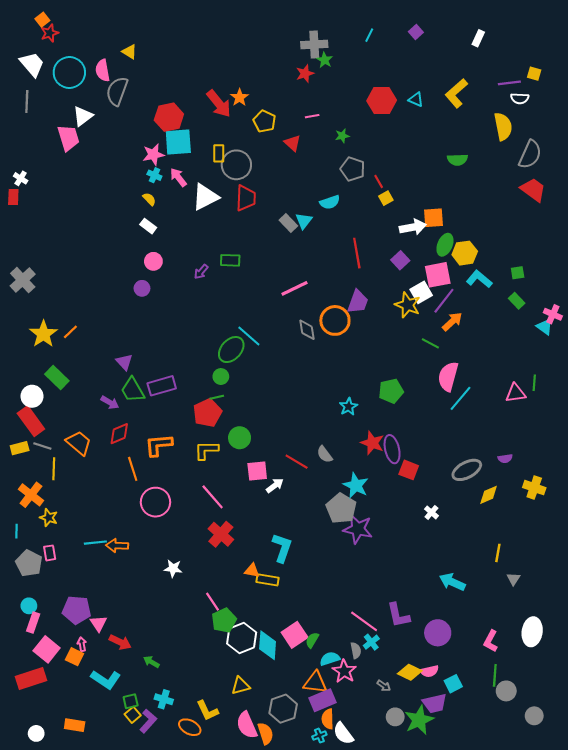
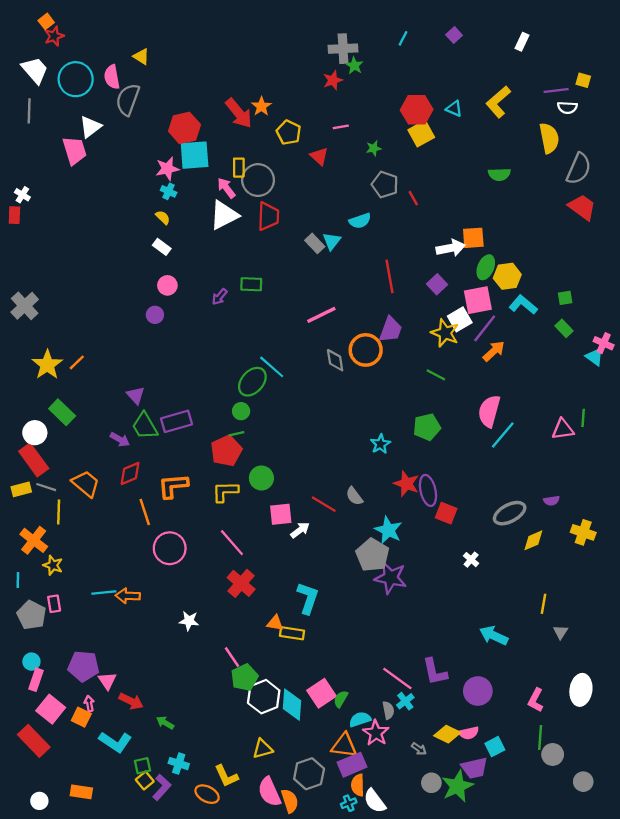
pink arrow: (178, 177) -> (226, 188), moved
yellow square: (386, 198) -> (421, 134), moved, size x1.6
green line: (430, 343) -> (436, 375), moved
red rectangle: (31, 678) -> (34, 741), turned 64

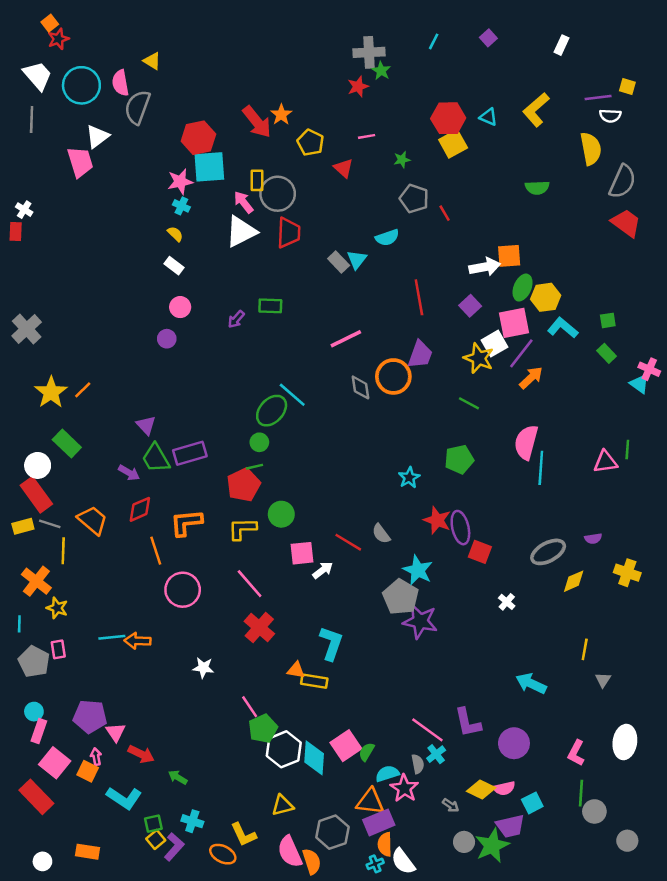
cyan line: (503, 435) -> (541, 468), turned -36

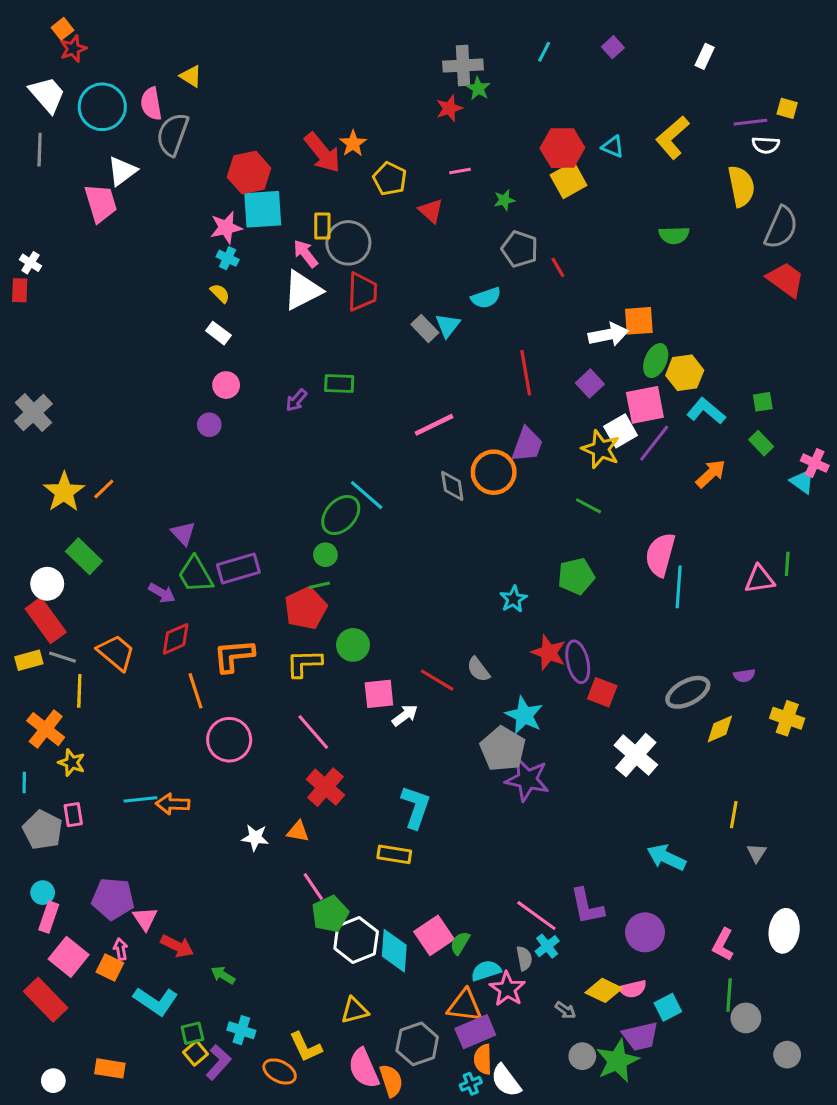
orange arrow: (531, 378) -> (711, 474), moved
white cross: (507, 602) -> (636, 755), size x2.0
orange triangle: (296, 670) -> (298, 831), moved

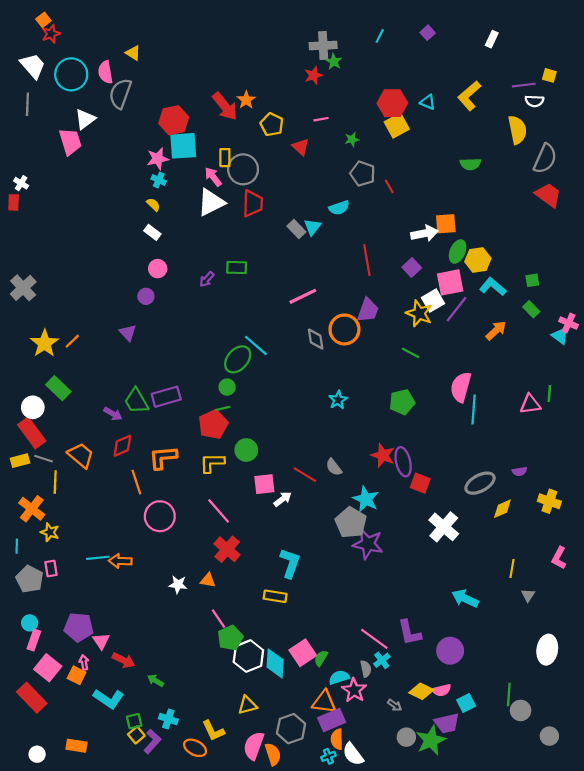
purple triangle: (183, 533) -> (128, 333), moved
cyan star: (513, 599) -> (338, 400), moved
pink L-shape: (723, 945) -> (559, 558), moved
pink semicircle: (364, 1068) -> (254, 746), turned 44

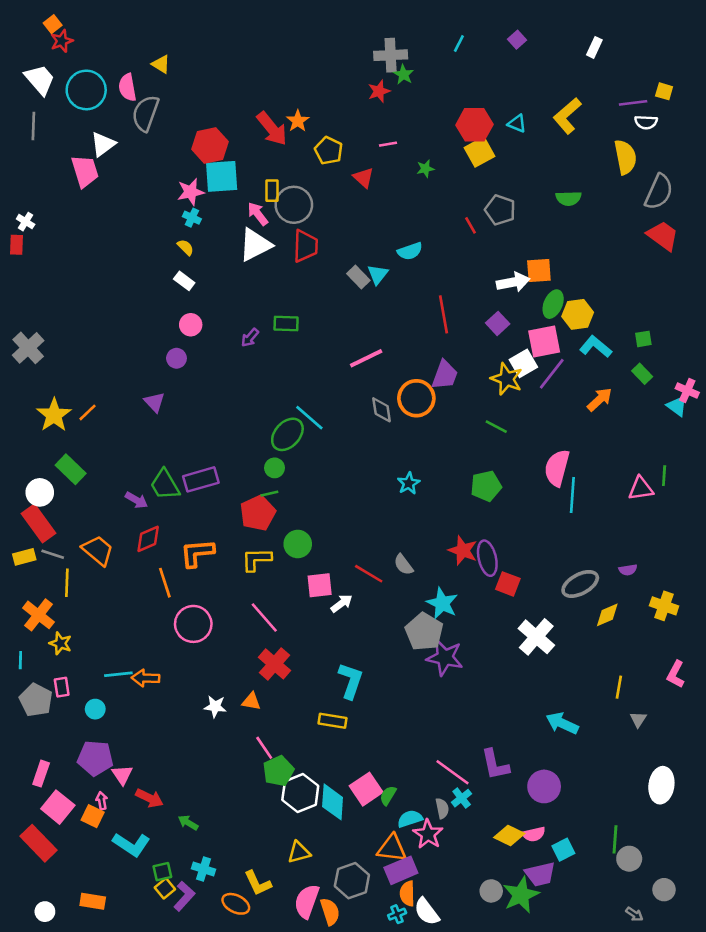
gray pentagon: (363, 174) -> (500, 210), moved
cyan circle: (30, 623) -> (95, 709), moved
gray arrow: (395, 705) -> (634, 914), moved

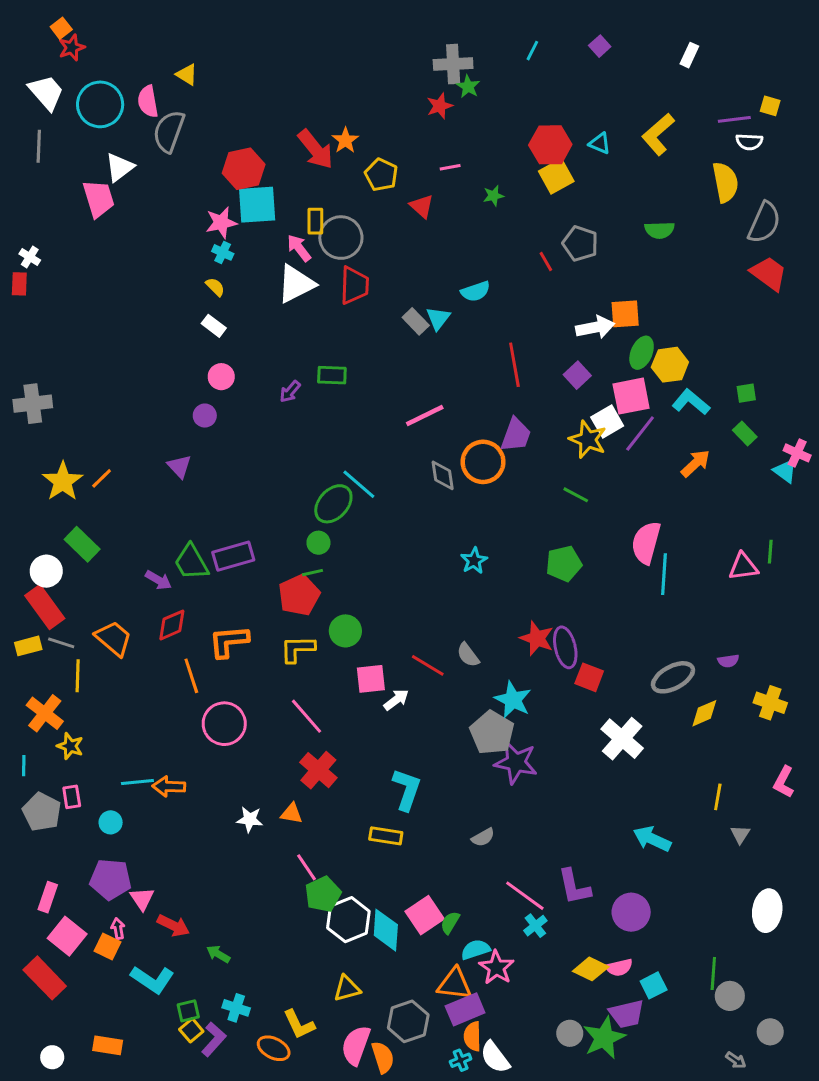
gray cross: (28, 348) -> (33, 404), turned 36
gray semicircle: (442, 808) -> (483, 837), moved, turned 72

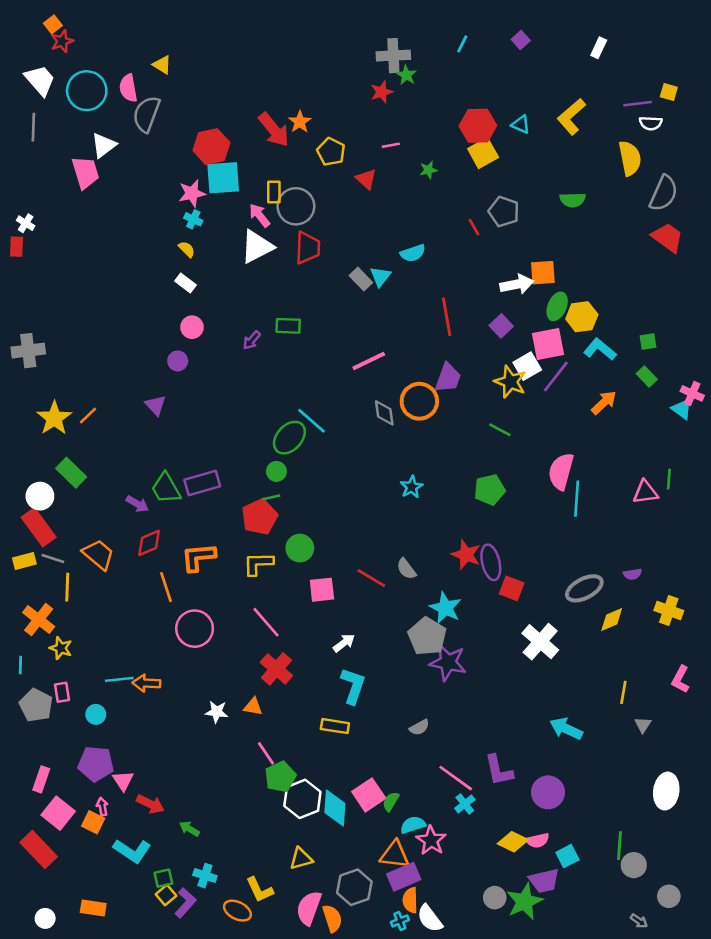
white arrow: (396, 700) -> (344, 643), moved

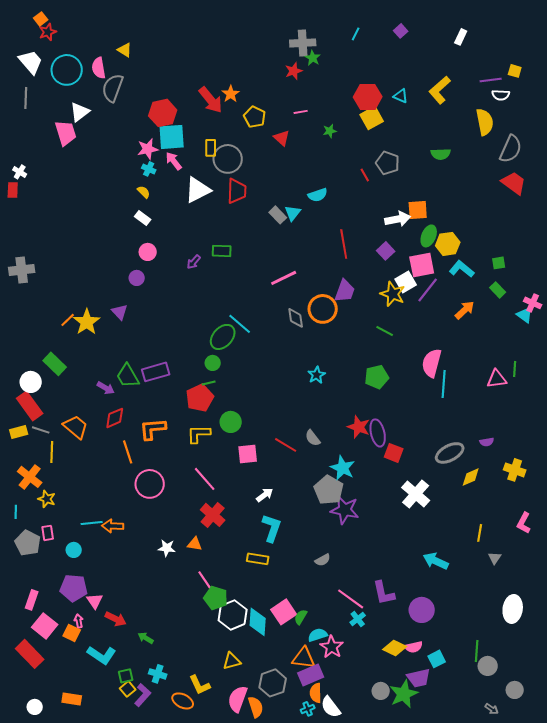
pink arrow: (260, 215) -> (174, 161), moved
yellow star: (54, 418) -> (87, 322), moved
green pentagon: (280, 777) -> (216, 598), turned -30

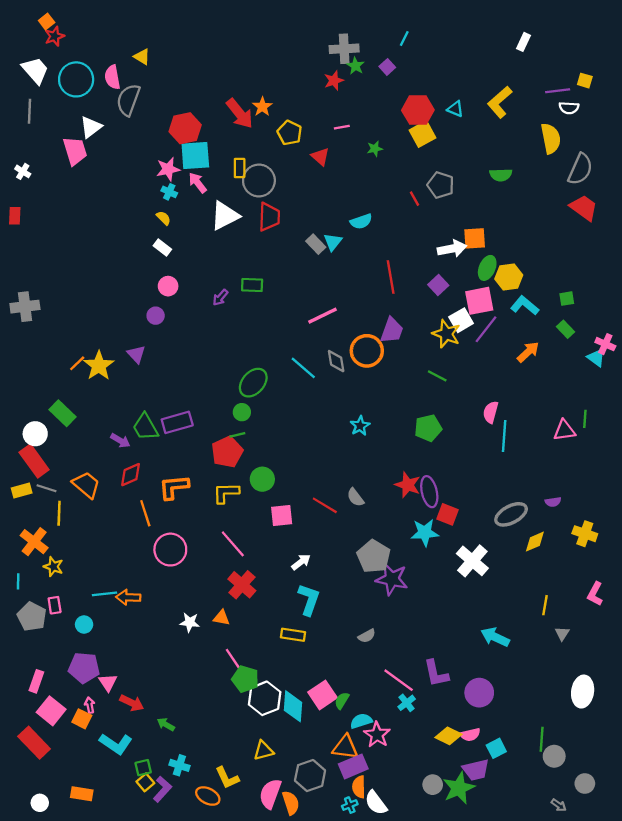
purple square: (401, 31) -> (387, 67), moved
white cross: (20, 172) -> (23, 171), moved
cyan line: (240, 324) -> (303, 368), moved
pink semicircle: (432, 363) -> (491, 412), size x0.7
cyan star: (343, 468) -> (425, 533), moved, turned -30

